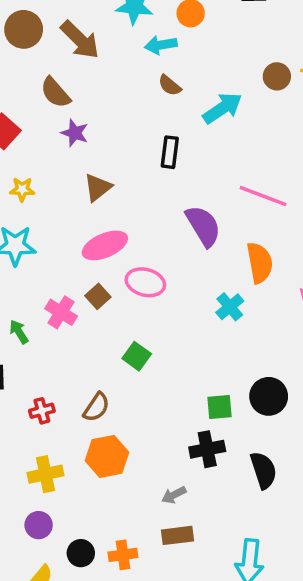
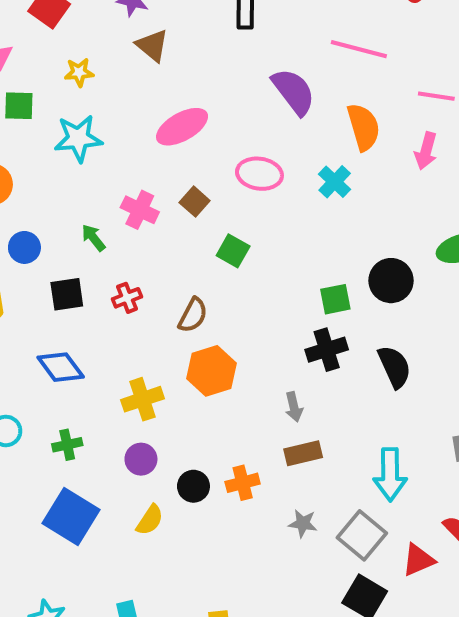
brown triangle: (98, 187) -> (152, 46), moved, turned -36
pink ellipse: (145, 282) -> (259, 174), moved
brown square: (98, 296) -> (195, 202), moved
red cross: (42, 411) -> (127, 298), moved
gray arrow: (174, 495) -> (294, 407), turned -70

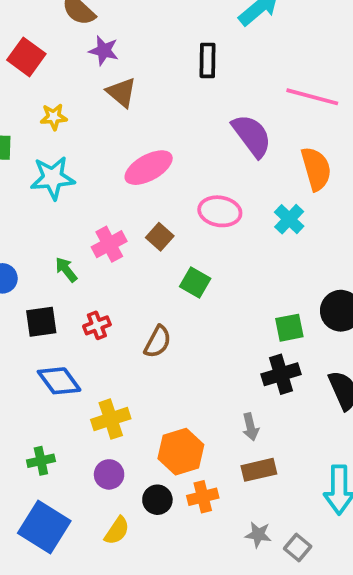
pink cross: (140, 210) -> (109, 244), turned 36
blue diamond: (61, 367) -> (59, 381), moved
orange hexagon: (211, 371) -> (181, 452), moved
gray square: (362, 535) -> (298, 548), moved, size x0.6

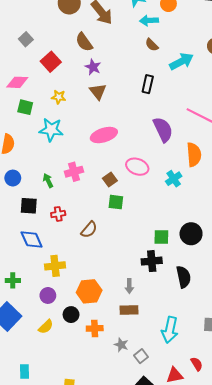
brown square: (160, 237) -> (110, 180), moved
green square: (195, 283) -> (116, 202), turned -35
orange cross: (203, 497) -> (95, 328), moved

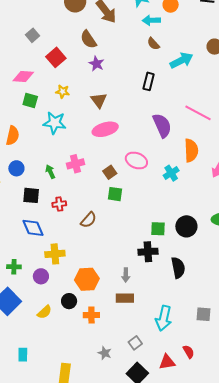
brown triangle: (98, 92) -> (99, 100), moved
purple circle: (48, 295) -> (41, 276), moved
gray star: (121, 345) -> (105, 353), moved

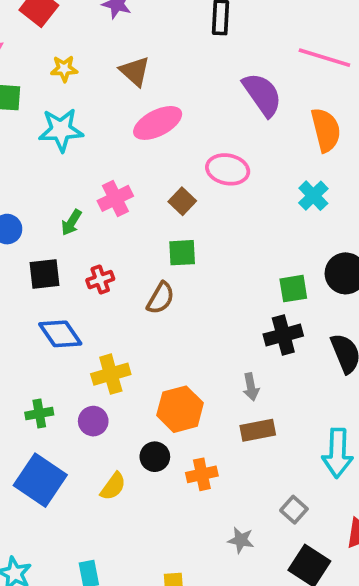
green arrow: (50, 172) -> (71, 223), turned -112
cyan cross: (171, 173) -> (313, 196), moved
green square: (115, 194) -> (182, 253), moved

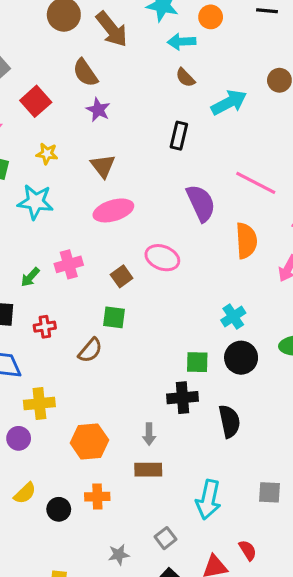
cyan cross: (313, 196) -> (233, 317), moved
black circle: (155, 457) -> (59, 509), moved
gray star: (241, 540) -> (119, 555), turned -30

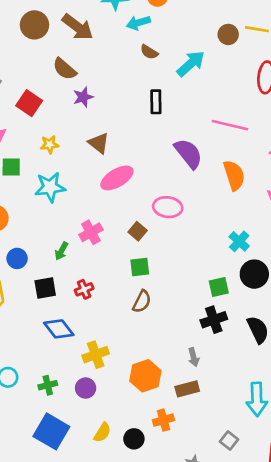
purple star: (98, 110) -> (83, 97), turned -30
brown semicircle: (90, 350) -> (142, 301), moved
brown rectangle: (148, 470) -> (187, 389), moved

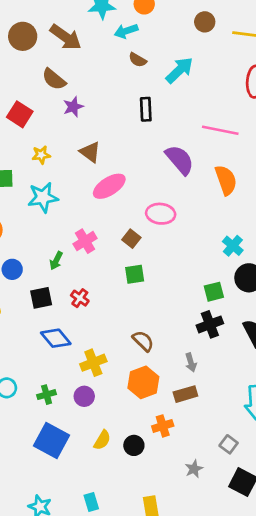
brown circle: (228, 34) -> (205, 22), moved
red cross: (84, 289) -> (80, 298), turned -30
brown semicircle: (142, 301) -> (143, 341), moved, turned -70

